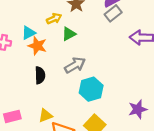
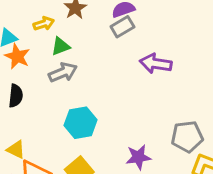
gray arrow: (75, 65) -> (63, 72), moved
yellow triangle: (45, 115) -> (16, 150), turned 40

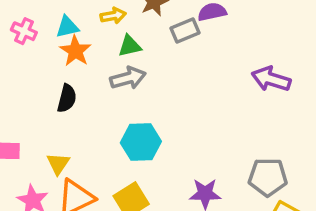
gray rectangle: (122, 27) -> (185, 30), moved
purple arrow: (156, 63) -> (271, 79), moved
yellow triangle: (16, 150) -> (58, 164), turned 30

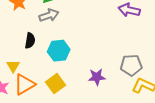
black semicircle: (67, 98) -> (30, 41), moved

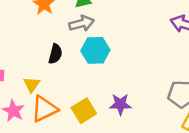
cyan hexagon: (59, 51) -> (95, 50), moved
purple star: (97, 77) -> (120, 104), moved

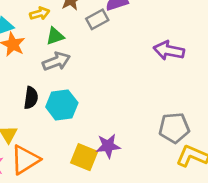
cyan hexagon: (95, 50) -> (62, 105), moved
yellow square: (84, 111) -> (84, 157), moved, turned -30

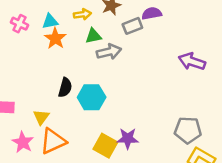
gray arrow: (56, 61) -> (109, 52), moved

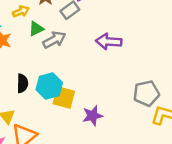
purple arrow: (192, 61) -> (109, 41), moved
yellow square: (105, 146) -> (64, 98), moved

